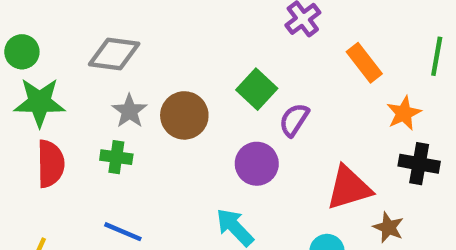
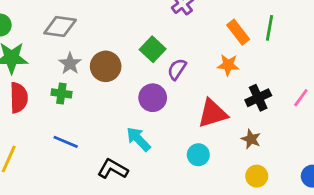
orange rectangle: (364, 63) -> (238, 32), moved
orange star: (404, 113) -> (228, 65), moved, turned 30
black cross: (419, 164) -> (258, 98), turned -35
brown star: (388, 227) -> (251, 139), moved

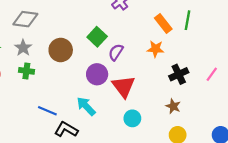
gray star: (70, 64) -> (23, 48), moved
red triangle: (213, 113) -> (124, 86), moved, turned -50
blue line: (66, 142) -> (47, 111), moved

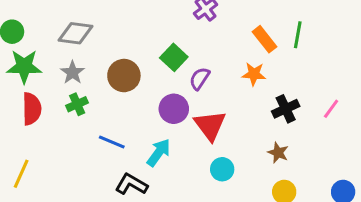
green cross: (26, 71) -> (77, 104), turned -32
cyan arrow: (86, 106) -> (159, 153), turned 80
blue line: (47, 111) -> (112, 142), moved

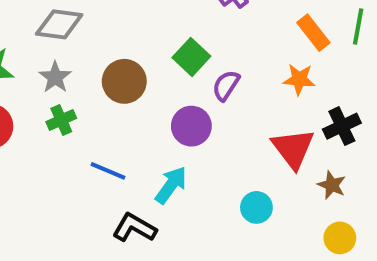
red triangle: (210, 125) -> (293, 148), moved

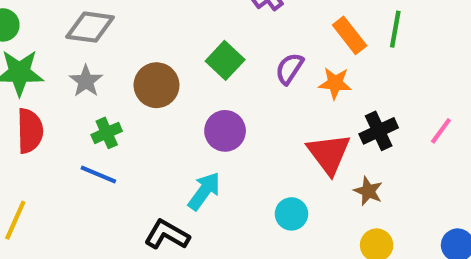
purple semicircle: (226, 85) -> (289, 69), moved
green cross: (61, 120) -> (107, 133), moved
blue line: (108, 171) -> (98, 174), moved

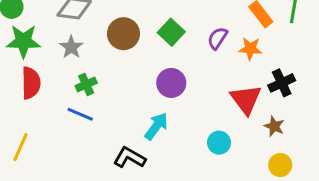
brown circle: (156, 85) -> (123, 34), moved

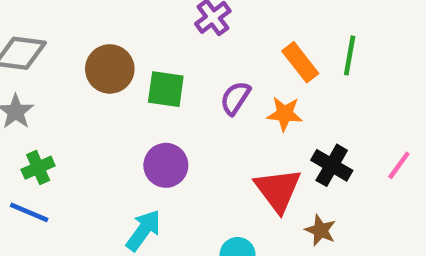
green square: (171, 32) -> (166, 89), turned -35
brown circle: (123, 34) -> (110, 69), moved
black cross: (282, 83) -> (332, 165), turned -35

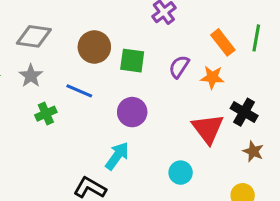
blue line: (29, 212) -> (79, 91), moved
brown star: (320, 230) -> (253, 151), moved

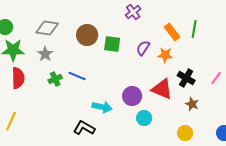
blue line: (79, 91) -> (77, 76), moved
purple circle: (132, 112) -> (132, 96), moved
red triangle: (208, 129) -> (162, 89), turned -30
cyan arrow: (117, 156) -> (102, 107), turned 66

